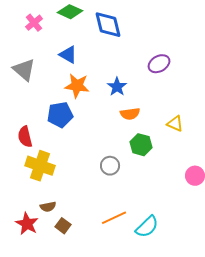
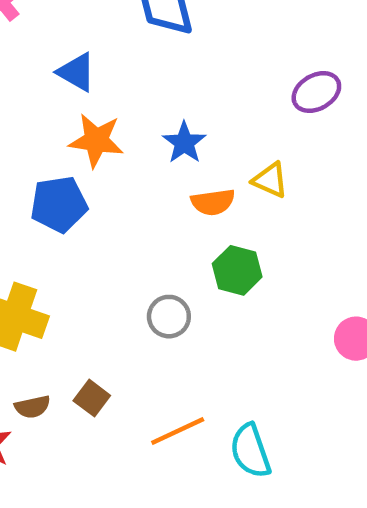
purple ellipse: (159, 64) -> (316, 92), moved
yellow triangle: (175, 124) -> (270, 180), moved
brown square: (63, 226) -> (92, 398), moved
cyan semicircle: (147, 227) -> (250, 451), turned 115

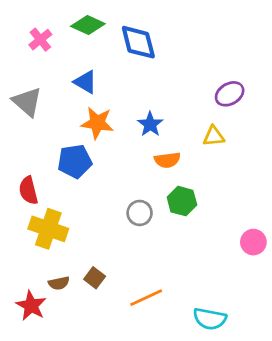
yellow triangle: (270, 180) -> (214, 136), moved, turned -30
gray circle: (169, 317) -> (140, 213), moved
cyan semicircle: (250, 451) -> (210, 319), moved, turned -60

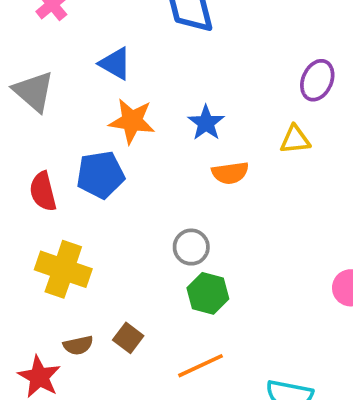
purple ellipse: (230, 94) -> (317, 80), turned -36
red semicircle: (28, 190) -> (43, 191), moved
green hexagon: (182, 201) -> (208, 293), moved

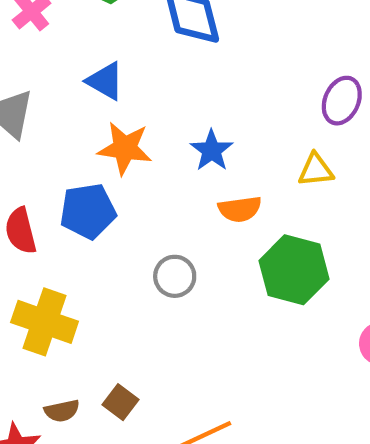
gray circle: (191, 247) -> (175, 276), moved
green hexagon: (208, 293) -> (294, 270), moved, size x1.4

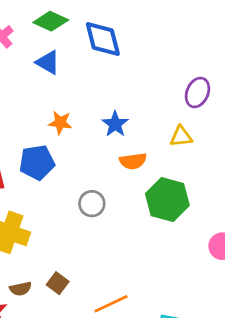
blue triangle: (105, 81) -> (48, 62), moved
orange star: (125, 148) -> (60, 123), size x0.7

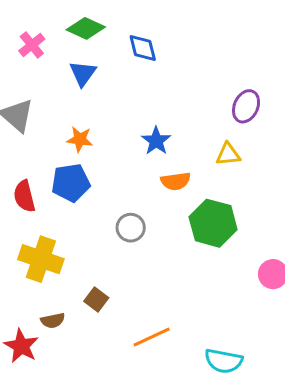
blue diamond: (103, 39) -> (143, 48), size x0.7
blue triangle: (48, 62) -> (83, 73), turned 36
orange star: (60, 123) -> (80, 139), moved
brown square: (58, 283) -> (96, 300), moved

